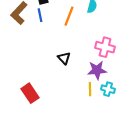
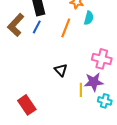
blue line: (40, 15) -> (37, 27), turned 40
yellow line: (90, 89) -> (81, 90), moved

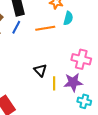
orange line: (66, 28) -> (45, 28), turned 60
yellow line: (81, 90) -> (54, 83), moved

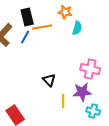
orange line: (45, 28) -> (42, 27), moved
yellow line: (54, 83) -> (63, 101), moved

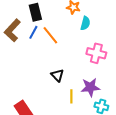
orange line: (42, 27) -> (50, 35), moved, turned 60
pink cross: (90, 69) -> (96, 53), moved

